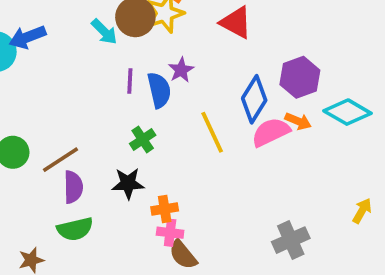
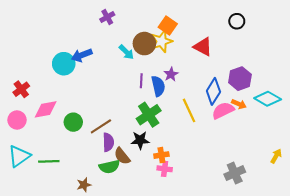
green cross: (143, 139) -> (149, 115), size x1.6
brown semicircle: (183, 255) -> (122, 156), moved

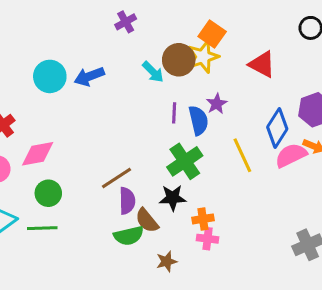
cyan circle: (64, 64) -> (50, 76), moved
green circle: (73, 122) -> (48, 193), moved
brown star: (84, 185) -> (167, 261), moved

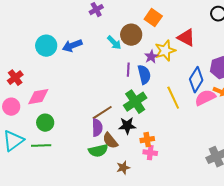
yellow star: (203, 57) -> (165, 51), moved
purple star: (217, 104) -> (151, 57), moved
brown line: (117, 178) -> (102, 113), moved

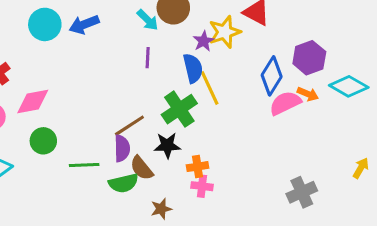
purple line: (128, 70) -> (148, 58), moved
yellow line: (173, 98) -> (210, 88), moved
green line: (41, 146) -> (84, 165), moved

